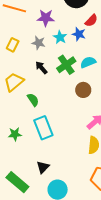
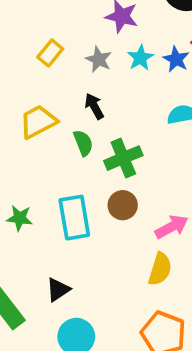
green cross: (66, 65) -> (123, 158), moved
brown circle: (83, 90) -> (123, 205), moved
green semicircle: (33, 100) -> (83, 143), moved

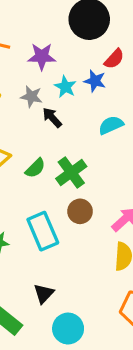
black arrow: (94, 106) -> (52, 118), moved
green semicircle: (83, 143) -> (35, 168), turned 80

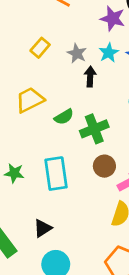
purple star: (42, 57) -> (113, 19), moved
black arrow: (52, 118) -> (90, 76), turned 30
brown circle: (80, 211) -> (104, 166), moved

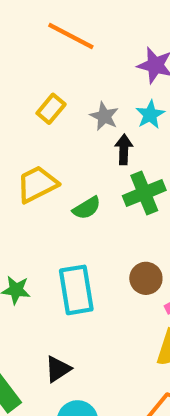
green cross: (94, 129) -> (144, 193), moved

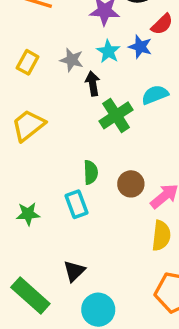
green semicircle: (87, 208) -> (91, 172), moved, turned -50
cyan rectangle: (76, 290) -> (77, 204), size x0.7

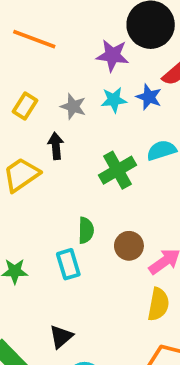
cyan star: (108, 51) -> (114, 100), turned 30
black arrow: (93, 84) -> (56, 146), moved

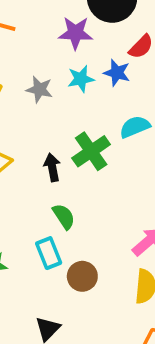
black arrow: (56, 146) -> (52, 167), moved
green semicircle: (86, 230) -> (64, 216), turned -30
brown circle: (129, 246) -> (82, 276), moved

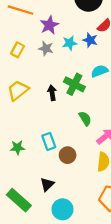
purple star: (75, 33) -> (49, 25), moved, turned -30
green cross: (91, 151) -> (74, 84), turned -30
green semicircle: (64, 216) -> (85, 118), moved

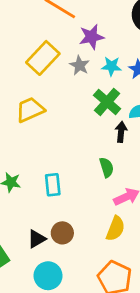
yellow rectangle: (18, 50) -> (43, 58), size x1.6
green cross: (74, 84) -> (107, 102), moved
black arrow: (52, 93) -> (121, 132), moved
brown circle: (68, 155) -> (62, 233), moved

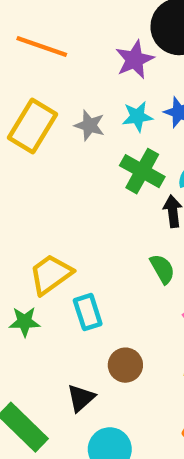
purple star: (92, 37) -> (135, 60), moved
yellow trapezoid: (30, 110) -> (51, 274), moved
brown circle: (62, 233) -> (125, 365), moved

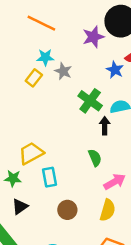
cyan star: (137, 116) -> (45, 57), moved
yellow rectangle: (33, 126) -> (34, 78), moved, size x0.6
black triangle: (81, 398) -> (20, 207), moved

